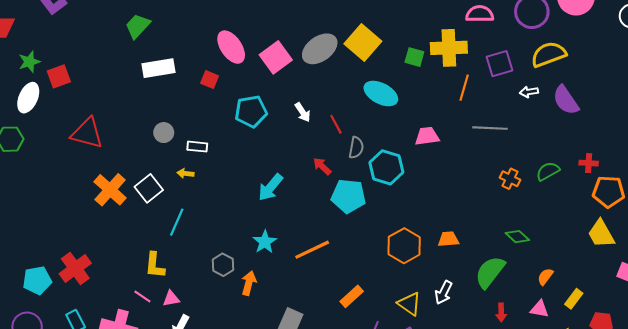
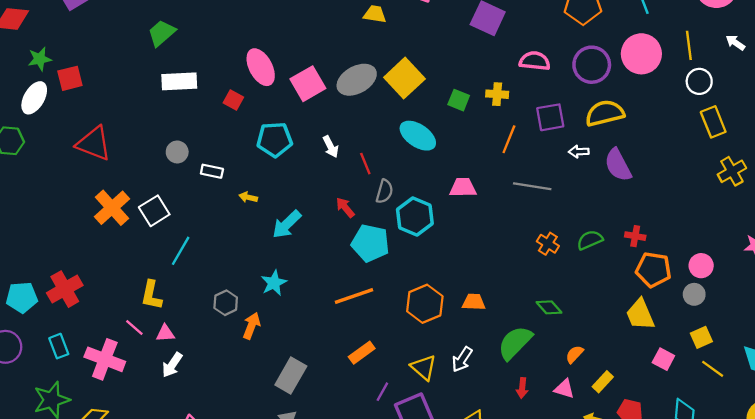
yellow cross: (449, 48) -> (497, 94), size x0.6
yellow arrow: (185, 174) -> (248, 197), moved
orange line: (312, 250) -> (354, 296), moved

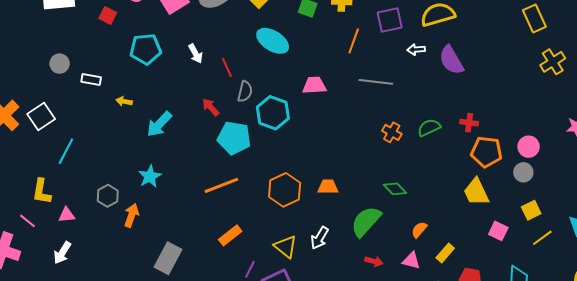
pink triangle: (165, 333) -> (67, 215), moved
yellow line: (713, 369) -> (542, 238), turned -70
red arrow: (522, 388) -> (374, 261), turned -78

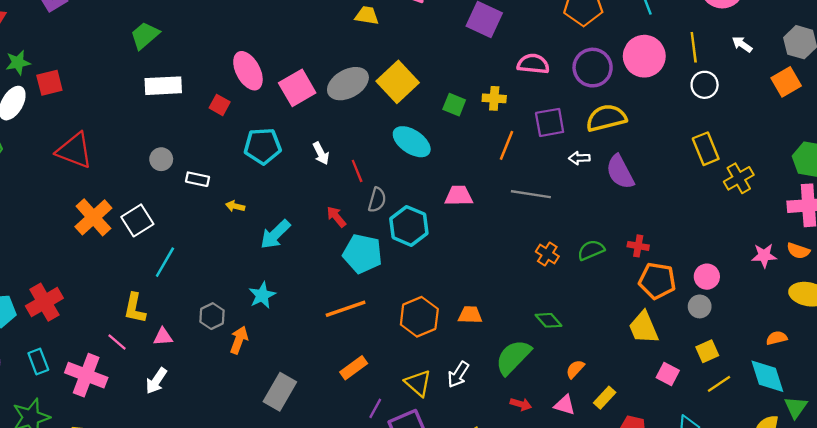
yellow rectangle: (534, 19) -> (706, 149), moved

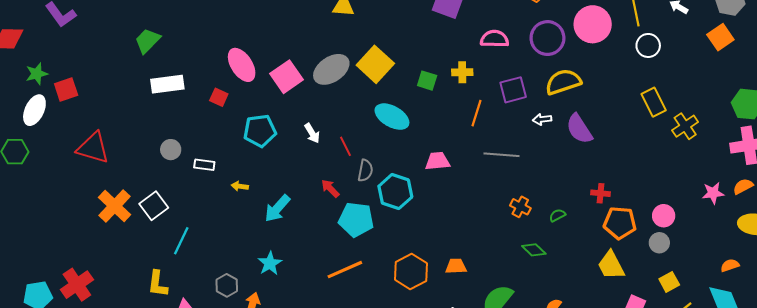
green semicircle: (591, 250) -> (557, 215), moved, size x0.7
orange semicircle: (798, 251) -> (743, 186), turned 138
green diamond: (549, 320) -> (534, 250), moved

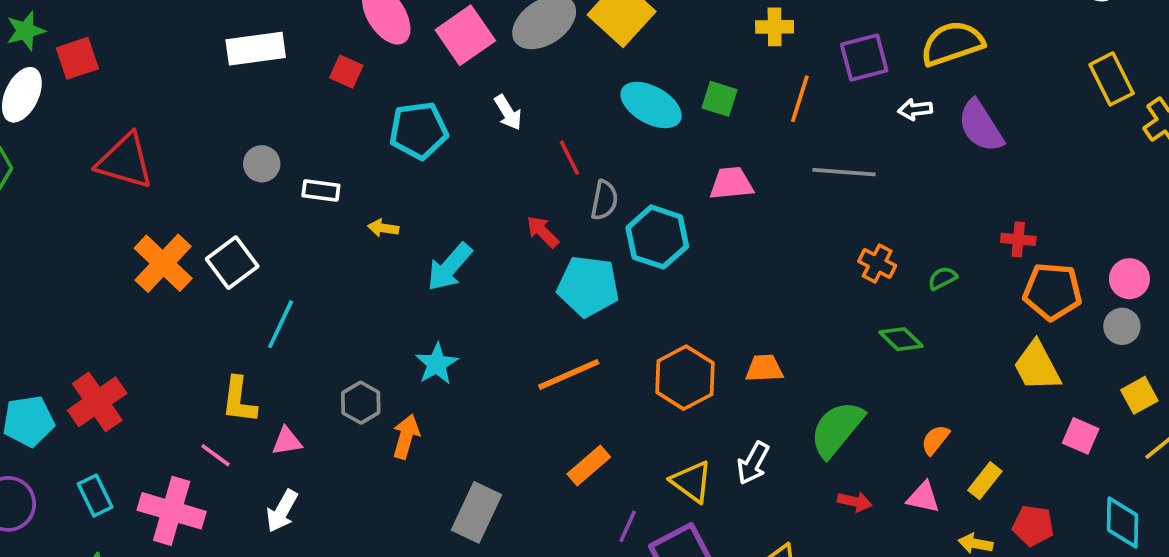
green square: (427, 81) -> (720, 99), moved
white arrow: (312, 133) -> (508, 112), moved

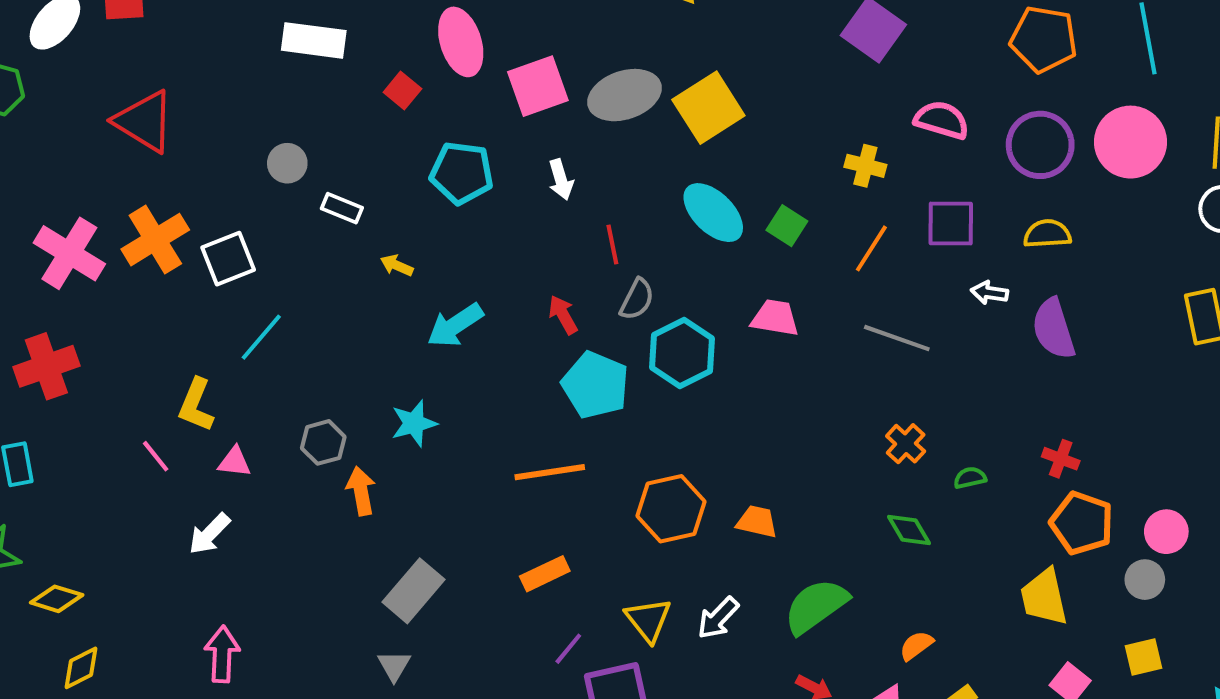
yellow semicircle: (952, 43) -> (1047, 234), size x0.7
orange arrow: (406, 437) -> (361, 491), turned -42
pink cross: (172, 511) -> (69, 253), moved

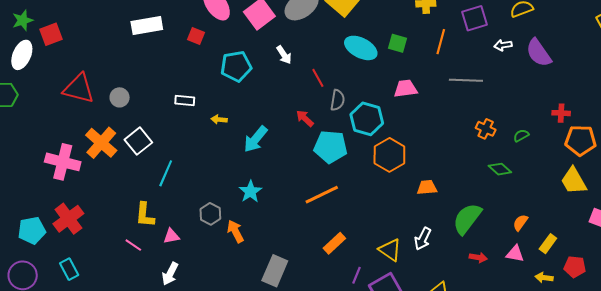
gray circle: (287, 163) -> (120, 97), moved
orange hexagon: (671, 509) -> (389, 155), moved

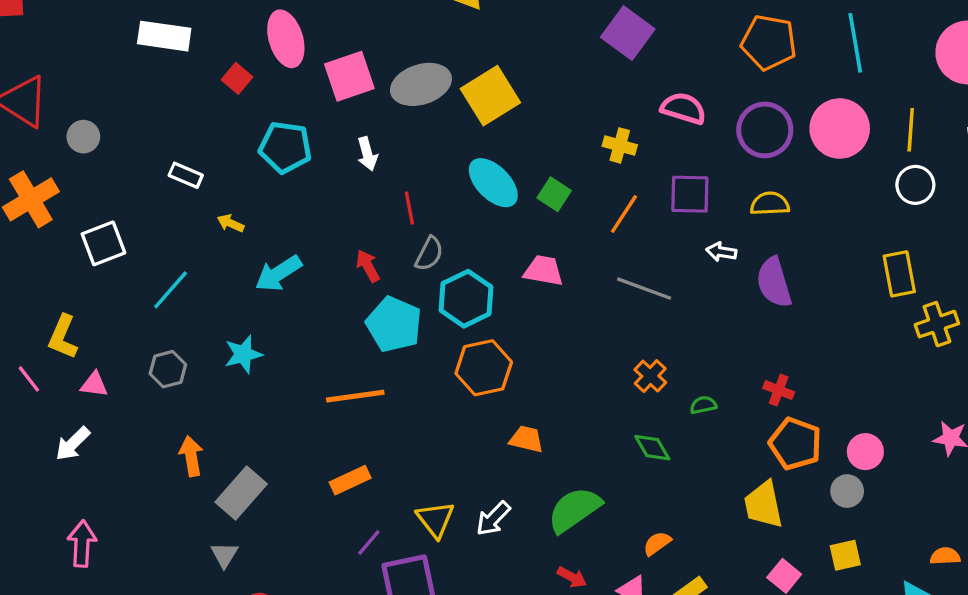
white square: (138, 141) -> (103, 243), moved
cyan line: (166, 173) -> (171, 290), moved
orange arrow: (235, 231) -> (191, 456), moved

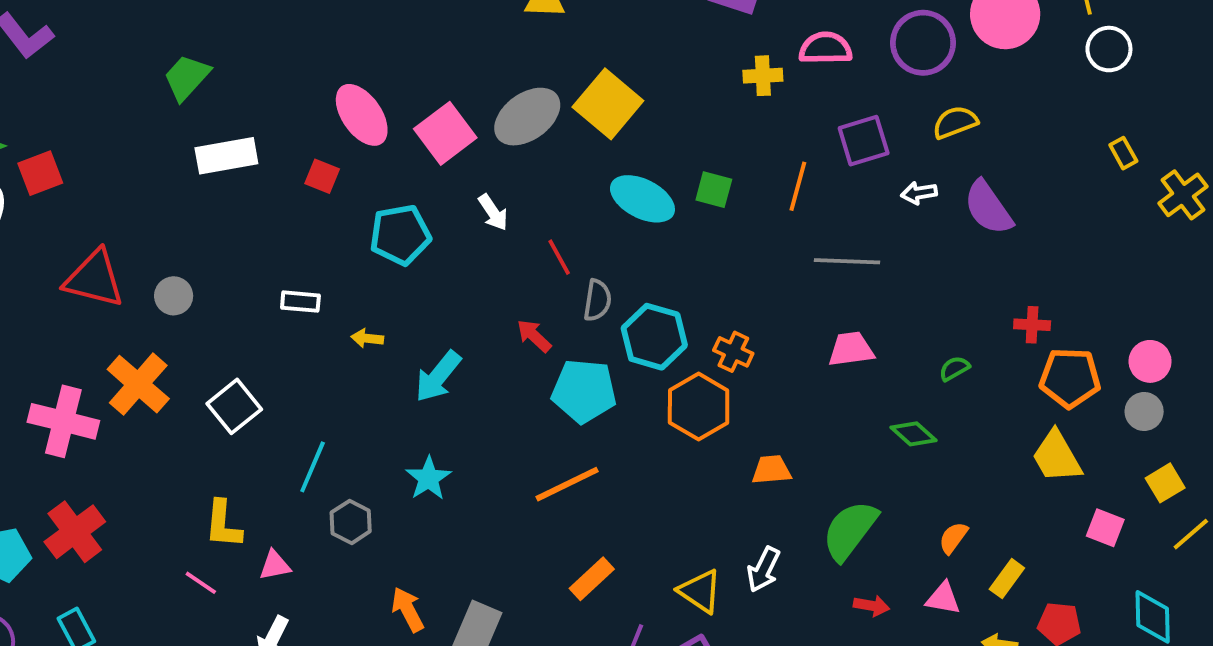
yellow cross: (620, 145) -> (763, 76), moved
pink trapezoid: (544, 271) -> (851, 349), moved
yellow rectangle: (899, 274) -> (1123, 153), size x0.6
cyan line: (171, 290) -> (313, 467), moved
orange cross: (650, 376) -> (733, 352), moved

